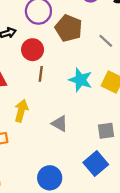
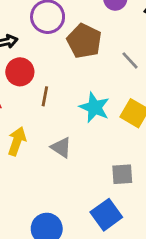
red circle: (33, 50) -> (20, 72), moved
gray triangle: (60, 123) -> (61, 147), moved

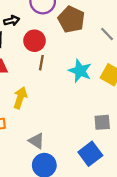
red circle: (20, 72) -> (34, 41), moved
gray triangle: (61, 147) -> (36, 141), moved

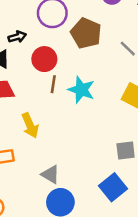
cyan star: (80, 71) -> (81, 90), moved
yellow arrow: (20, 98) -> (30, 125), turned 140

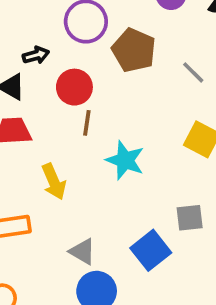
cyan star: (81, 90) -> (125, 160), moved
blue square: (113, 187) -> (151, 250), moved

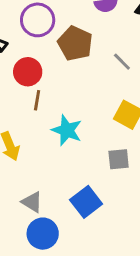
gray square: (190, 218) -> (119, 159), moved

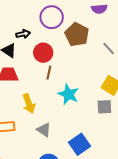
gray square: (119, 159) -> (104, 107), moved
gray triangle: (32, 202) -> (44, 130), moved

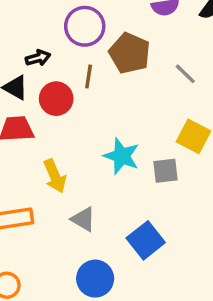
red circle: (43, 53) -> (56, 99), moved
brown line: (49, 73) -> (89, 76), moved
gray square: (104, 107) -> (165, 171), moved

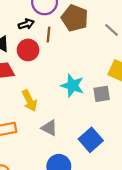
black arrow: (38, 58) -> (26, 24), moved

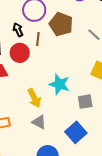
black arrow: (26, 24) -> (18, 30), turned -96
gray square: (102, 94) -> (85, 102), moved
yellow arrow: (29, 101) -> (34, 98), moved

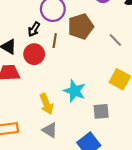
brown pentagon: (61, 24) -> (81, 26), turned 30
black arrow: (18, 30) -> (34, 29), turned -128

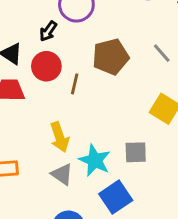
brown pentagon: (81, 26) -> (111, 57), moved
brown line: (55, 41) -> (75, 84), moved
cyan star: (75, 91) -> (95, 160), moved

